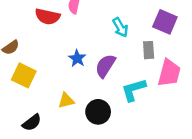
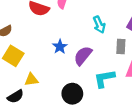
yellow triangle: (66, 101) -> (31, 80), moved

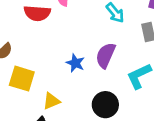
blue star: (60, 47) -> (75, 63), moved

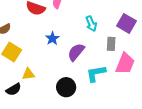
blue star: (75, 63) -> (52, 38), moved

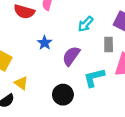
cyan arrow: (91, 24) -> (86, 24), turned 70
yellow triangle: (28, 74) -> (21, 83), turned 48

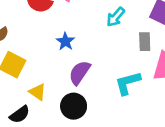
purple semicircle: (71, 56) -> (80, 73), moved
black circle: (63, 95) -> (74, 106), moved

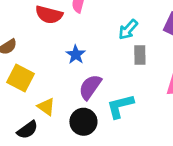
gray rectangle: (145, 42) -> (140, 55), moved
cyan L-shape: (128, 83) -> (120, 106), moved

